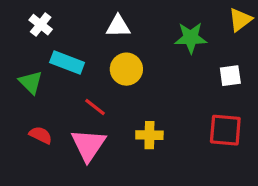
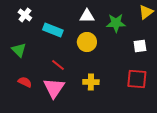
white triangle: (118, 26) -> (87, 16), moved
cyan rectangle: (67, 62) -> (53, 30), moved
yellow circle: (126, 69) -> (87, 42), moved

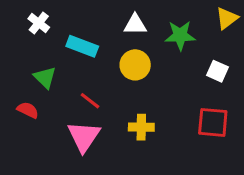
white square: (140, 46) -> (217, 71), turned 32
green triangle: (19, 50) -> (45, 77), moved
red semicircle: (25, 82) -> (28, 110), moved

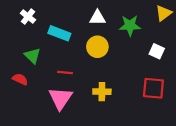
red line: (90, 101) -> (65, 73), turned -32

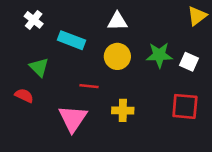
green star: (130, 25) -> (159, 55), moved
red line: (65, 73) -> (89, 86), moved

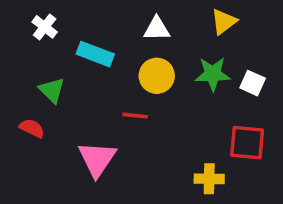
yellow triangle: (197, 16) -> (224, 22), moved
red line: (89, 86) -> (135, 116), moved
yellow cross: (123, 110) -> (209, 179), moved

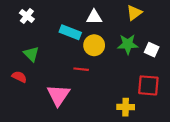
cyan rectangle: (95, 54) -> (70, 32), moved

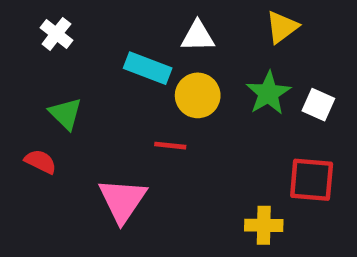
green star: (128, 44) -> (268, 93), turned -30

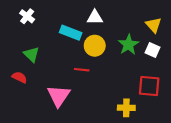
yellow triangle: (282, 27) -> (154, 25), moved, turned -35

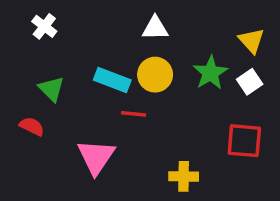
cyan rectangle: (71, 33) -> (112, 80), moved
white square: (152, 50) -> (250, 82), turned 32
yellow cross: (126, 108) -> (184, 176), moved

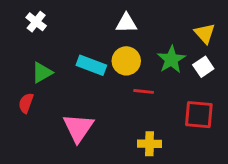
green triangle: (51, 89) -> (42, 73), turned 45
red line: (134, 114) -> (144, 91), moved
red semicircle: (32, 126) -> (26, 103), turned -96

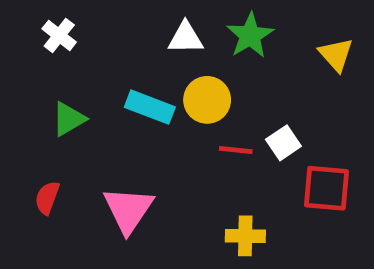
white triangle: (126, 23) -> (186, 38), moved
green star: (171, 59) -> (250, 35), moved
white square: (203, 67) -> (283, 143), moved
red semicircle: (26, 103) -> (47, 198), moved

